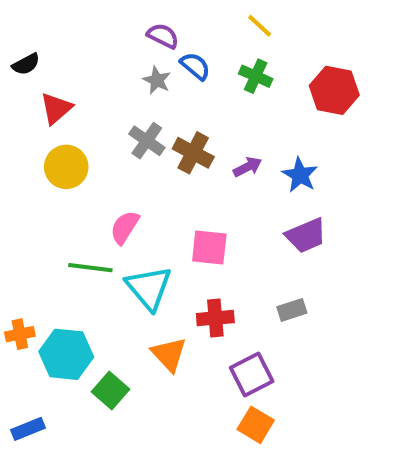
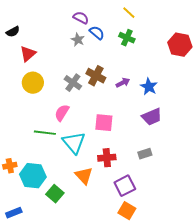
red hexagon: (334, 90) -> (180, 45), moved
gray cross: (147, 141) -> (73, 83), moved

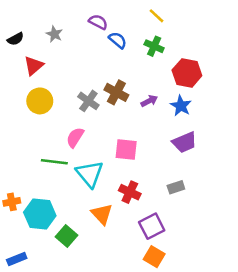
gray star: (78, 40) -> (54, 34), moved
red hexagon: (180, 45) -> (187, 73), moved
red cross: (107, 158) -> (130, 192), turned 30

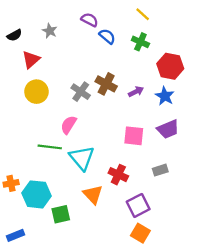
pink square: (126, 150) -> (134, 136), moved
green square: (67, 236) -> (61, 214), turned 36

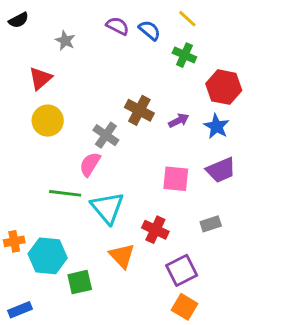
black semicircle: (14, 35) -> (19, 20), moved
blue semicircle: (107, 36) -> (150, 30), moved
gray cross: (81, 92) -> (106, 135), moved

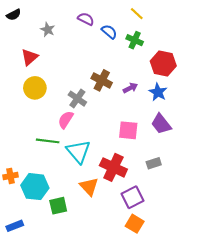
blue semicircle: (150, 30) -> (109, 32), moved
purple trapezoid: (221, 170) -> (161, 124), turned 75
red cross: (155, 230) -> (113, 167), size x1.4

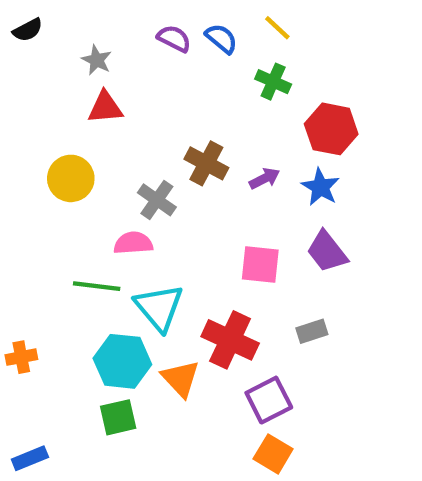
blue semicircle: (109, 32) -> (221, 39), moved
red triangle: (30, 57) -> (105, 107), moved, turned 36
pink semicircle: (66, 120) -> (133, 243), turned 54
cyan hexagon: (35, 187) -> (122, 361), moved

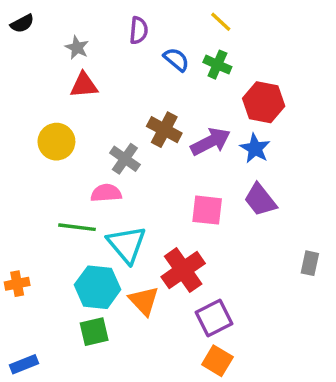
purple semicircle: (174, 39) -> (139, 30), turned 68
blue semicircle: (221, 39) -> (176, 59), moved
purple arrow: (264, 178) -> (211, 142), size x1.6
gray rectangle: (312, 331) -> (310, 263), moved, turned -60
red cross: (230, 340) -> (183, 270), turned 30

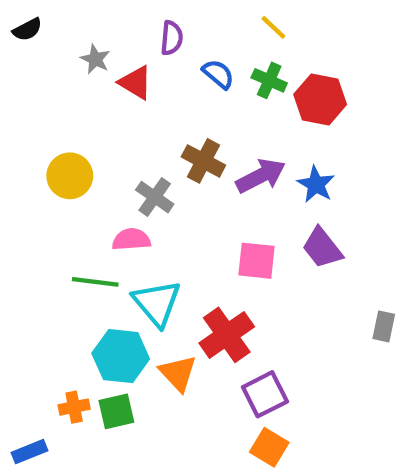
red triangle: (84, 85) -> (136, 82), moved, turned 36
red hexagon: (264, 102) -> (320, 99), moved
orange cross: (17, 284) -> (74, 407), moved

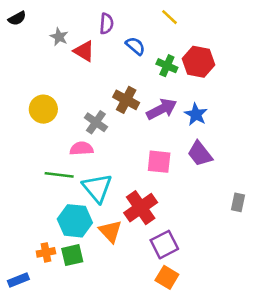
green cross: (269, 80) -> (167, 66), moved

